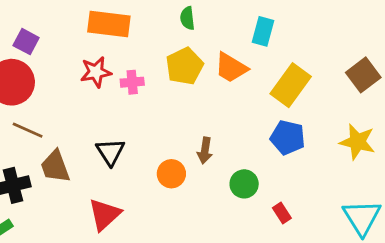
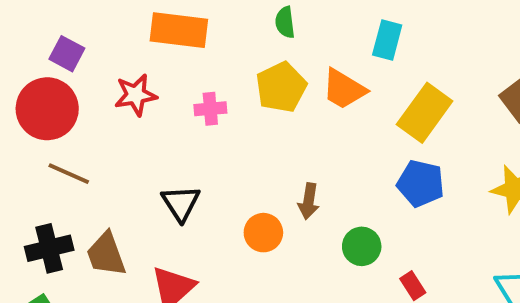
red star: (96, 72) -> (136, 95), moved
brown trapezoid: (55, 166) -> (106, 254), moved

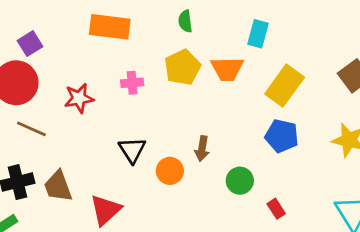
purple square: (67, 54) -> (30, 44), turned 30
orange trapezoid: (344, 89) -> (227, 69), turned -32
red star: (136, 95) -> (79, 98), moved
black triangle: (181, 203) -> (132, 150), moved

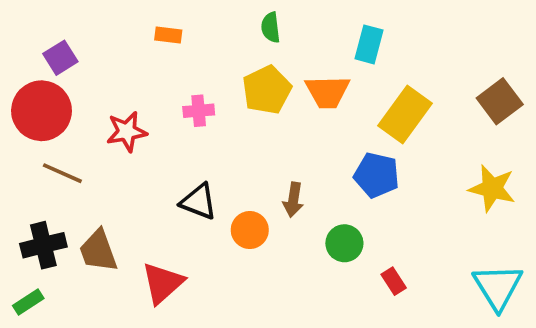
orange rectangle: (110, 27) -> (168, 35), size x0.5
blue pentagon: (282, 136) -> (377, 175), moved
black triangle: (132, 150) -> (199, 202), turned -36

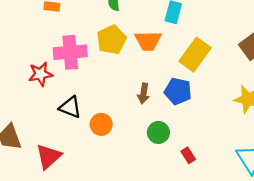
pink cross: (199, 111) -> (70, 52), size x1.8
red star: (127, 132) -> (40, 74), moved
brown arrow: (293, 200) -> (144, 93), moved

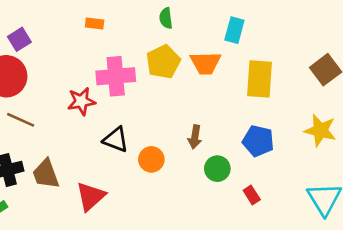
yellow rectangle: (195, 55) -> (260, 79), turned -32
blue pentagon: (178, 91) -> (258, 141), moved
brown arrow: (144, 93) -> (195, 137), moved

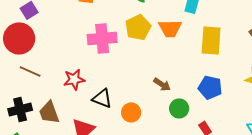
red star: (81, 101) -> (74, 79), moved
brown arrow: (195, 137) -> (162, 84), turned -66
black triangle: (116, 140) -> (102, 98), moved
orange circle: (151, 159) -> (131, 112), moved

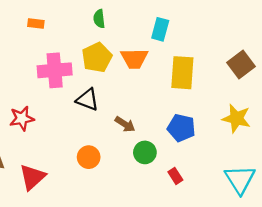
black triangle: (102, 98) -> (87, 100), moved

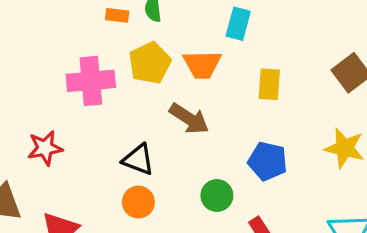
orange rectangle: (36, 23) -> (117, 15), moved
yellow rectangle: (182, 73) -> (269, 84), size x0.7
black triangle: (87, 100) -> (138, 159), moved
brown arrow: (125, 124) -> (189, 119), moved, size x1.4

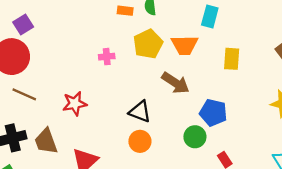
pink cross: (91, 81) -> (107, 57), size x0.5
blue pentagon: (268, 161) -> (213, 113), moved

